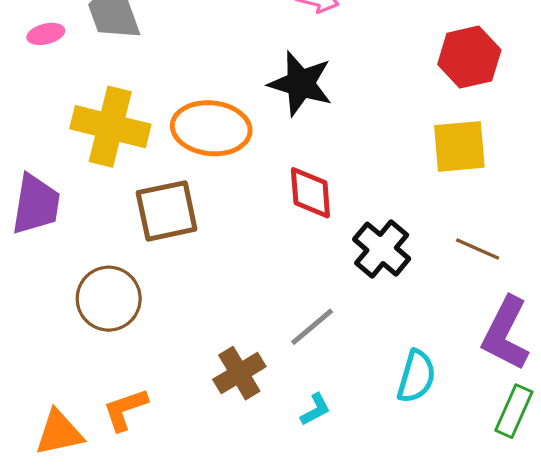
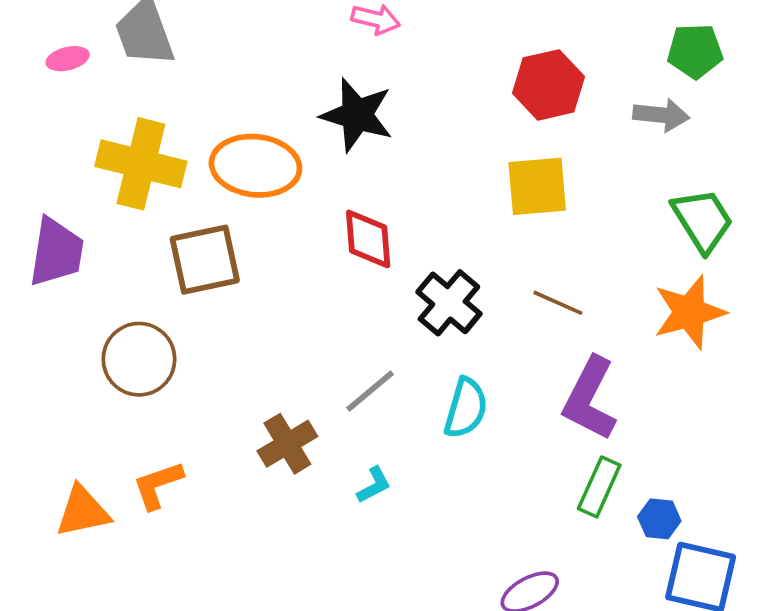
cyan semicircle: (416, 376) -> (466, 408), moved

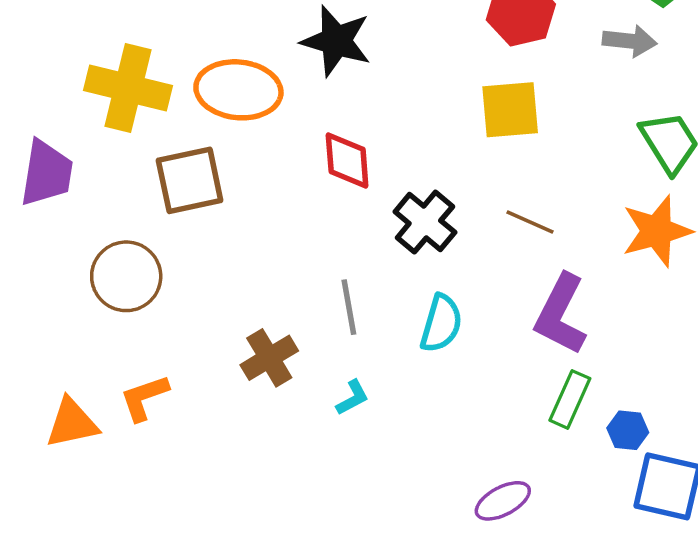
gray line: (370, 391) -> (349, 307), turned -60

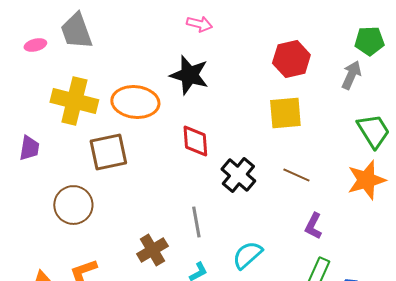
gray arrow: (630, 41) -> (351, 75), turned -72
purple trapezoid: (47, 173) -> (29, 148), size x0.7
purple L-shape: (561, 314) -> (313, 226), size x0.6
cyan semicircle: (441, 323) -> (247, 255), moved, turned -148

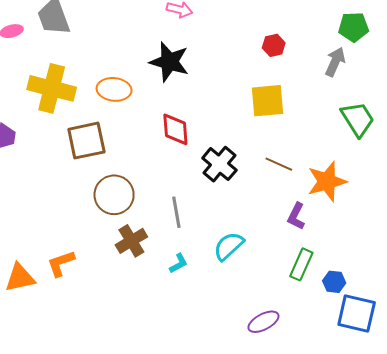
red hexagon: (291, 59) -> (274, 45), size x0.6
orange ellipse: (135, 102) -> (114, 89), size x0.7
orange star: (366, 180) -> (327, 182), moved
brown circle: (73, 205) -> (114, 195), moved

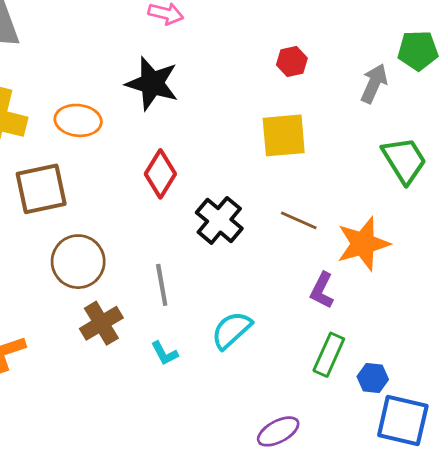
green pentagon: (354, 27) -> (418, 51), moved
red diamond: (175, 129) -> (160, 174), turned 36
cyan L-shape: (179, 263) -> (164, 353), turned 90

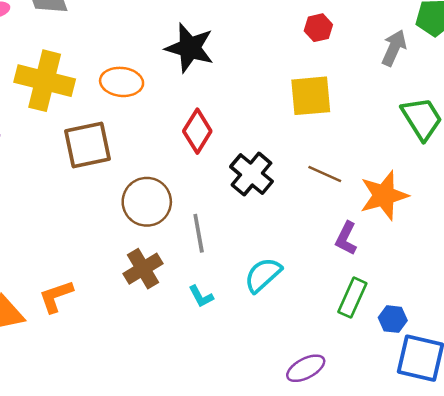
brown circle: (78, 262) -> (147, 202), moved

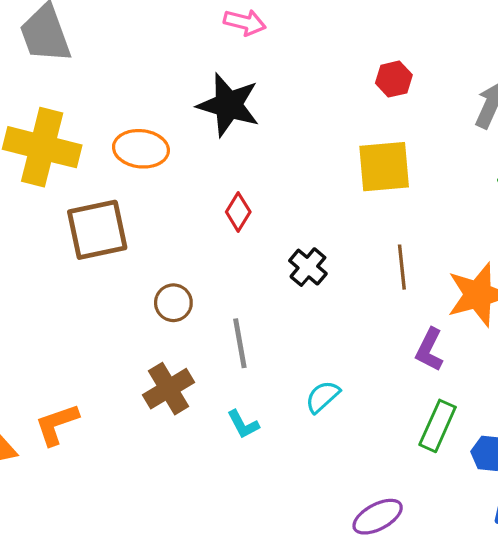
red diamond: (197, 131) -> (238, 212), size x0.7
black cross: (251, 174) -> (308, 267), size x0.7
brown line: (325, 174) -> (402, 267), turned 60
brown circle: (147, 202) -> (173, 303), size x0.6
cyan semicircle: (263, 275) -> (322, 397), size x0.7

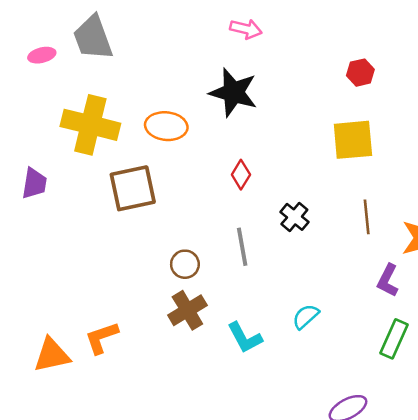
brown circle: (173, 303) -> (185, 264), moved
gray line: (240, 343) -> (242, 247), moved
cyan L-shape: (243, 424) -> (245, 338), size x1.4

